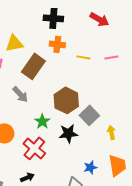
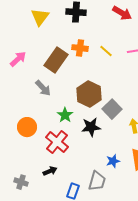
yellow triangle: (14, 43) -> (40, 17), moved, turned -42
orange cross: (57, 44) -> (80, 48), moved
yellow line: (83, 57) -> (106, 51), turned 32

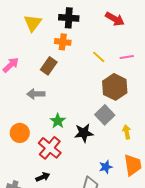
orange cross: (80, 48) -> (63, 42), moved
brown rectangle: (56, 60) -> (49, 66), size x0.7
gray arrow: (43, 88) -> (36, 94), turned 132
brown hexagon: (89, 94) -> (115, 87), moved

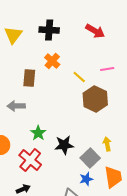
orange cross: (63, 42) -> (52, 61), moved, turned 35
yellow line: (99, 57) -> (79, 77), moved
brown rectangle: (49, 66) -> (29, 78), turned -30
gray square: (105, 115) -> (90, 158), moved

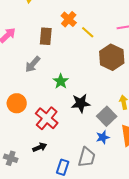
yellow line: (79, 77) -> (88, 32), moved
gray arrow: (16, 106) -> (33, 64), turned -48
green star: (38, 133) -> (61, 81), moved

